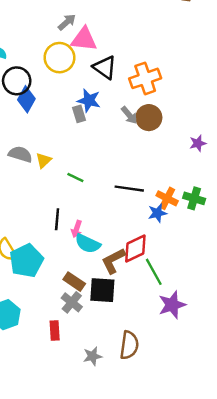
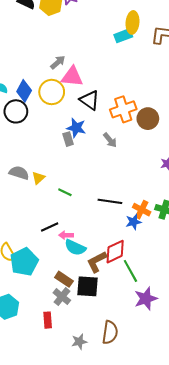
blue diamond: (26, 99) -> (24, 91), moved
brown circle: (149, 118) -> (148, 119), moved
black line: (57, 219) -> (50, 227), turned 60
pink arrow: (77, 229) -> (66, 235), turned 72

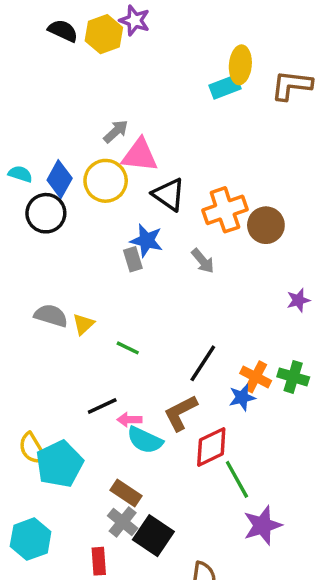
black line: (110, 201) -> (203, 363), turned -65
brown L-shape: (97, 262) -> (181, 413), moved
black square: (87, 286) -> (153, 536), moved, turned 30

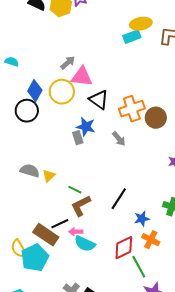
yellow ellipse: (240, 65) -> (141, 24), turned 75
cyan semicircle: (20, 174) -> (12, 62), moved
orange cross: (256, 377) -> (151, 240), moved
brown L-shape: (181, 413) -> (81, 206), moved
brown rectangle: (126, 493) -> (46, 235), moved, size x1.4

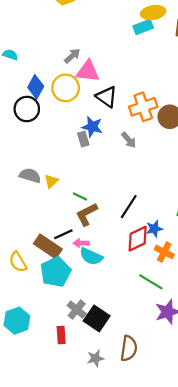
red diamond: (124, 248) -> (138, 239), moved
cyan pentagon: (35, 258) -> (56, 272), moved
green line: (139, 267) -> (151, 282), turned -30

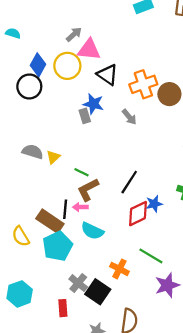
black line: (63, 234) -> (65, 209), turned -60
pink arrow: (81, 243) -> (80, 207), moved
orange cross: (164, 252) -> (119, 269), moved

